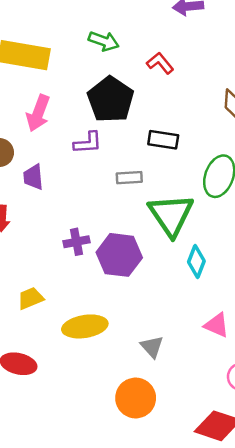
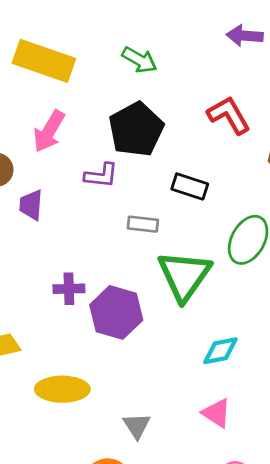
red L-shape: (160, 63) -> (229, 115), moved, size x1.4
cyan diamond: (196, 261) -> (220, 351), moved, turned 48

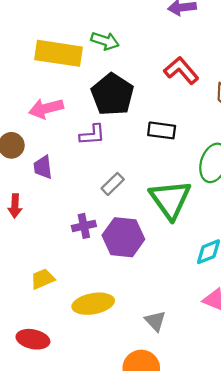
yellow rectangle: (44, 61) -> (58, 53), moved
pink arrow: (49, 131) -> (46, 108), turned 56
gray rectangle: (143, 224) -> (113, 184), moved, turned -40

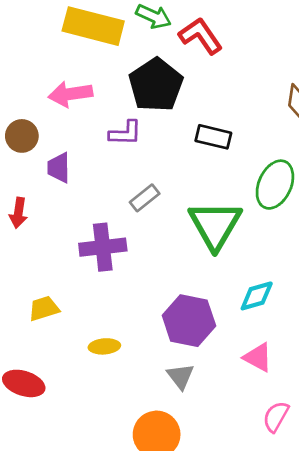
red L-shape: (181, 70) -> (201, 36), moved
purple cross: (84, 226) -> (103, 247), size x1.5
purple hexagon: (123, 237) -> (189, 321), moved
yellow ellipse: (93, 304) -> (104, 346), size x0.6

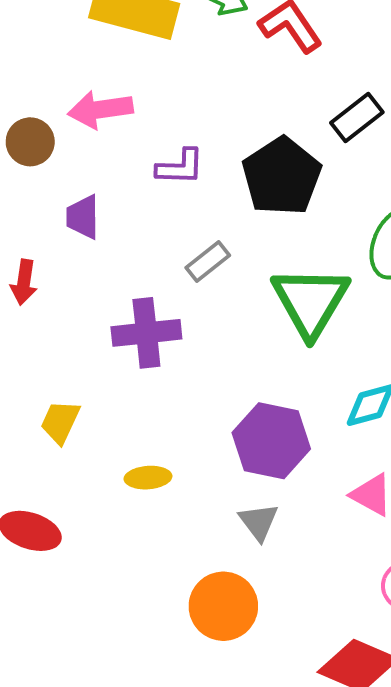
black pentagon: (156, 85) -> (282, 176), moved
brown circle: (22, 136) -> (30, 142), moved
black rectangle: (213, 137) -> (357, 117), moved, turned -52
yellow trapezoid: (44, 308) -> (60, 422), turned -48

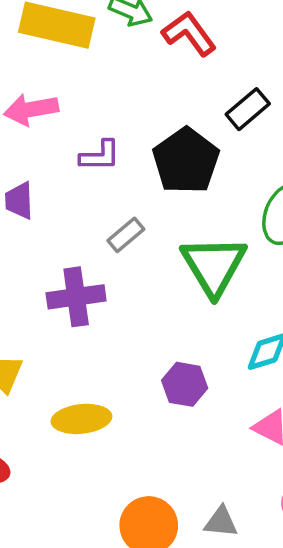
purple hexagon: (271, 441) -> (185, 384), size x0.7
yellow ellipse: (148, 478) -> (81, 419), size x1.5
gray triangle: (259, 522) -> (221, 522), moved, turned -45

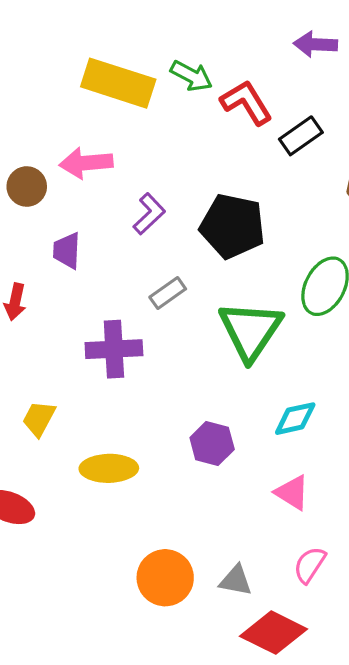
black rectangle: (248, 109) -> (301, 136), moved
purple L-shape: (100, 156) -> (149, 214), turned -48
black pentagon: (186, 161) -> (232, 226), turned -30

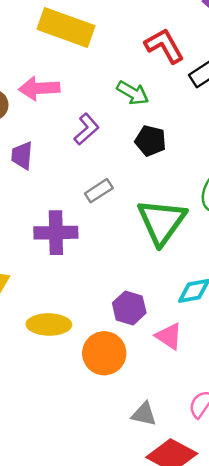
green arrow: (191, 76) -> (133, 93), moved
black pentagon: (232, 226) -> (150, 141), size x0.6
pink triangle: (292, 493) -> (169, 336), moved
orange circle: (165, 578) -> (104, 353), moved

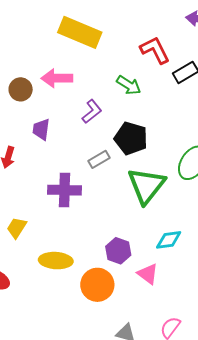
black pentagon: (150, 141) -> (131, 138), moved, size x1.4

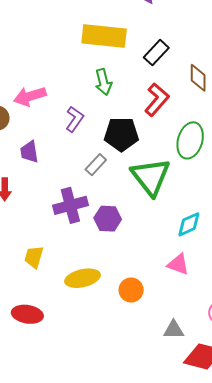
yellow rectangle: (80, 32) -> (104, 36), moved
red L-shape: (155, 50) -> (157, 100), moved, turned 84
green arrow: (129, 85) -> (103, 82), turned 60
purple hexagon: (118, 251) -> (108, 219), moved
orange circle: (97, 285) -> (131, 290), size x0.7

